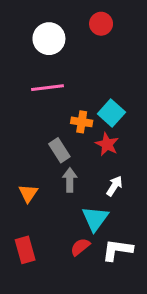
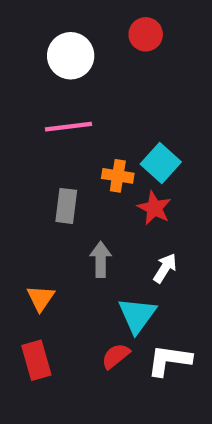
gray rectangle: (59, 150) -> (66, 206), moved, turned 40
orange triangle: (28, 193) -> (41, 298), moved

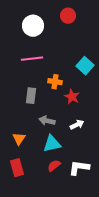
cyan square: (161, 163) -> (85, 66), moved
gray arrow: (101, 260) -> (47, 121), turned -77
white arrow: (165, 268) -> (77, 125), turned 32
cyan triangle: (137, 315) -> (52, 144), moved, turned 42

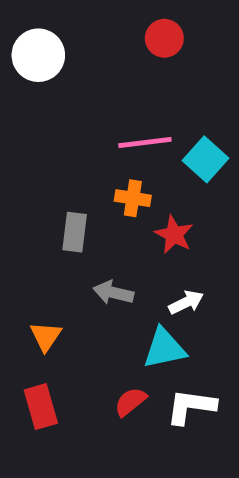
white circle: (33, 26) -> (38, 55), moved
pink line: (32, 59) -> (145, 142), moved
cyan triangle: (52, 144) -> (164, 348), moved

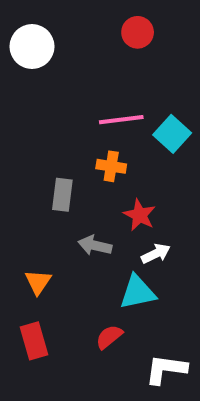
red star: (174, 235) -> (140, 215), moved
white L-shape: (191, 407) -> (166, 369), moved

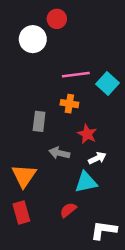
red circle: (138, 32) -> (57, 19), moved
white circle: (32, 47) -> (33, 39), moved
orange triangle: (38, 282) -> (24, 176), size x1.5

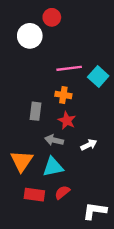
red star: (87, 134) -> (67, 120), moved
cyan triangle: (86, 182) -> (53, 167), moved
red rectangle: (21, 213) -> (34, 195), moved, turned -66

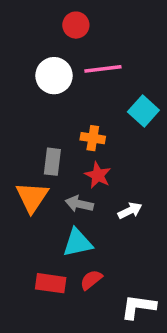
white circle: (30, 36) -> (54, 76), moved
pink line: (69, 68) -> (103, 69), moved
orange triangle: (22, 161) -> (32, 197), moved

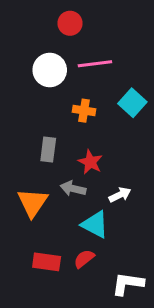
orange cross: (93, 138) -> (84, 111), moved
orange triangle: (32, 197) -> (33, 203), moved
cyan triangle: (78, 243) -> (95, 224), moved, turned 40

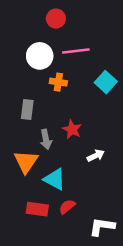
orange cross: (84, 111) -> (58, 82), moved
gray rectangle: (48, 150) -> (27, 109), moved
gray arrow: (73, 189) -> (46, 139), moved, turned -114
cyan triangle: (95, 224) -> (55, 179), moved

